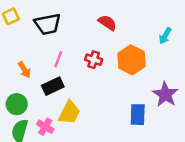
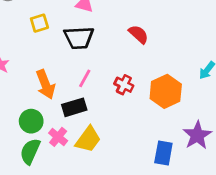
red semicircle: (107, 23) -> (138, 34), moved
orange arrow: (24, 70) -> (45, 84), size x1.5
pink cross: (45, 127) -> (58, 137), moved

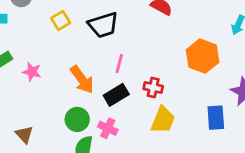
red cross: (124, 85) -> (153, 88), moved
yellow trapezoid: (88, 139) -> (163, 120), moved

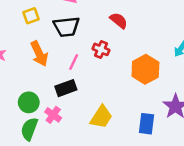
orange arrow: (82, 80) -> (39, 54), moved
red cross: (153, 88) -> (101, 49), moved

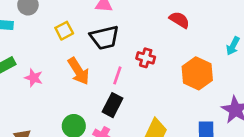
red semicircle: (119, 21) -> (179, 20), moved
black rectangle: (66, 88) -> (113, 105), turned -35

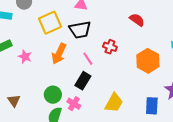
yellow square: (64, 31) -> (50, 23), size x1.6
orange arrow: (79, 71) -> (59, 54), turned 55
pink line: (117, 75) -> (88, 59), turned -56

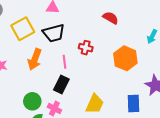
pink line: (88, 59) -> (64, 62), turned 32

